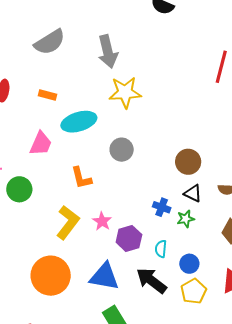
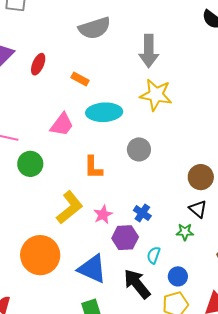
blue cross: (162, 207) -> (142, 213), moved

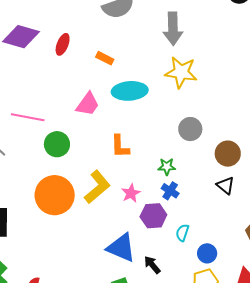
gray circle: (139, 149) -> (190, 129), moved
green star: (185, 232) -> (167, 167), moved
orange circle: (40, 255) -> (55, 195), moved
black arrow: (137, 284) -> (152, 265), moved, size x0.6

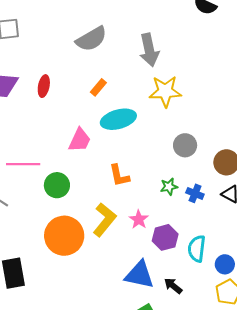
orange rectangle: (105, 58) -> (98, 87), moved, turned -66
blue cross: (170, 191) -> (195, 193), moved
cyan semicircle: (182, 233) -> (197, 249), size x1.5

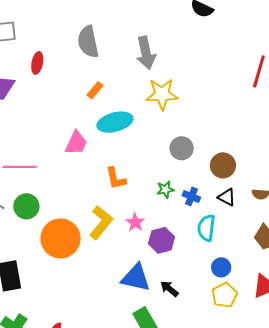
gray semicircle: (91, 39) -> (88, 42), turned 108
red ellipse: (44, 86) -> (37, 63), moved
green circle: (57, 185) -> (26, 206), moved
cyan semicircle: (197, 249) -> (206, 228), moved

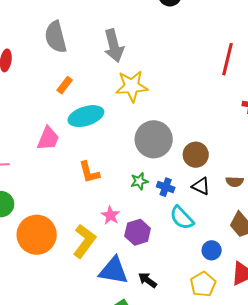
gray circle: (182, 148) -> (154, 139), size x1.6
yellow L-shape: (101, 222) -> (84, 241), moved
cyan semicircle: (206, 228) -> (182, 218), turned -48
blue circle: (221, 267) -> (212, 250), moved

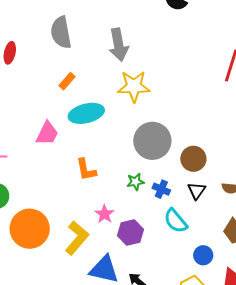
black triangle: (201, 186) -> (197, 191), turned 36

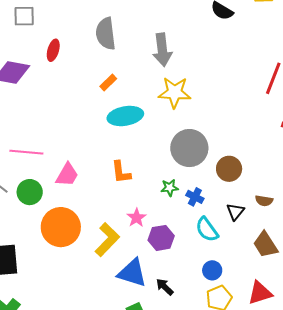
pink trapezoid: (47, 133) -> (67, 175), moved
black triangle: (197, 191) -> (235, 212), moved
blue circle: (203, 255) -> (212, 270), moved

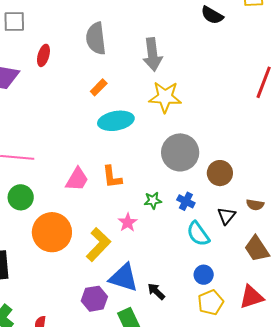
pink trapezoid: (67, 175) -> (77, 179), moved
green star: (170, 188) -> (153, 200), moved
purple hexagon: (161, 238) -> (94, 299), moved

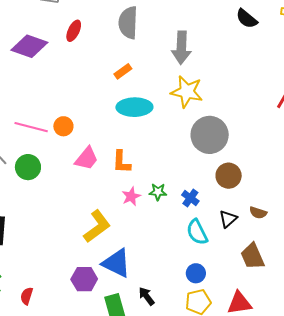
gray circle: (180, 152) -> (210, 135), moved
pink star: (128, 222) -> (131, 196), moved
orange circle: (52, 232) -> (63, 126), moved, size x0.5
black arrow: (156, 291) -> (147, 296), moved

